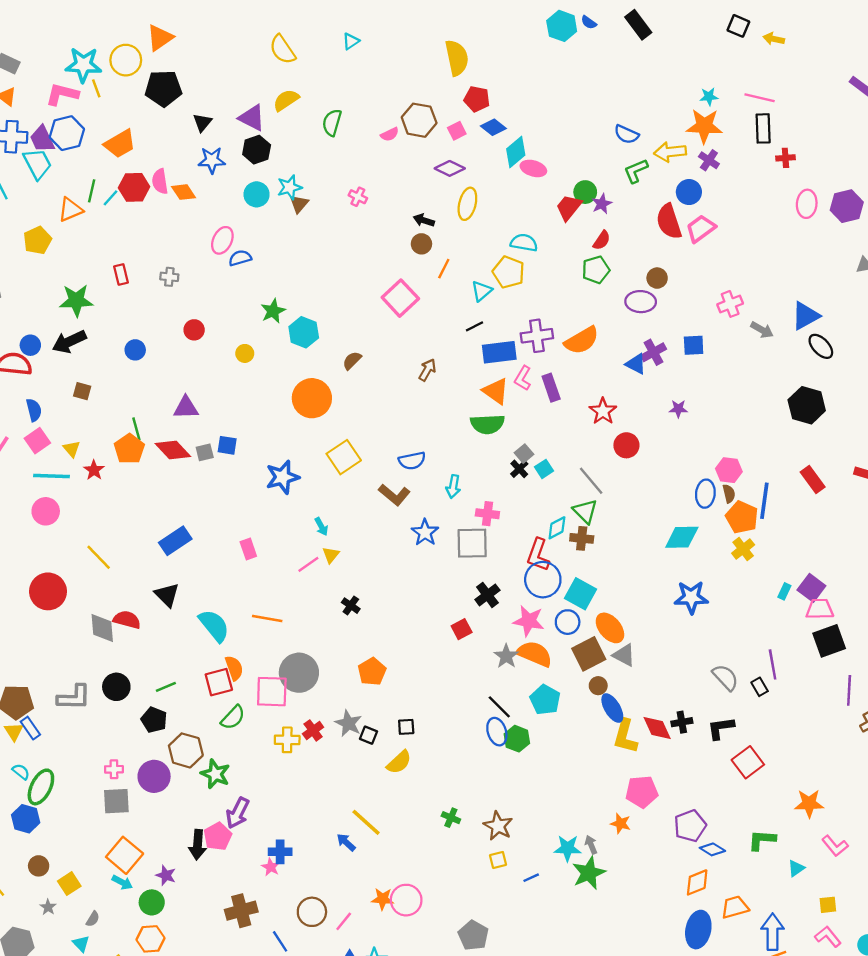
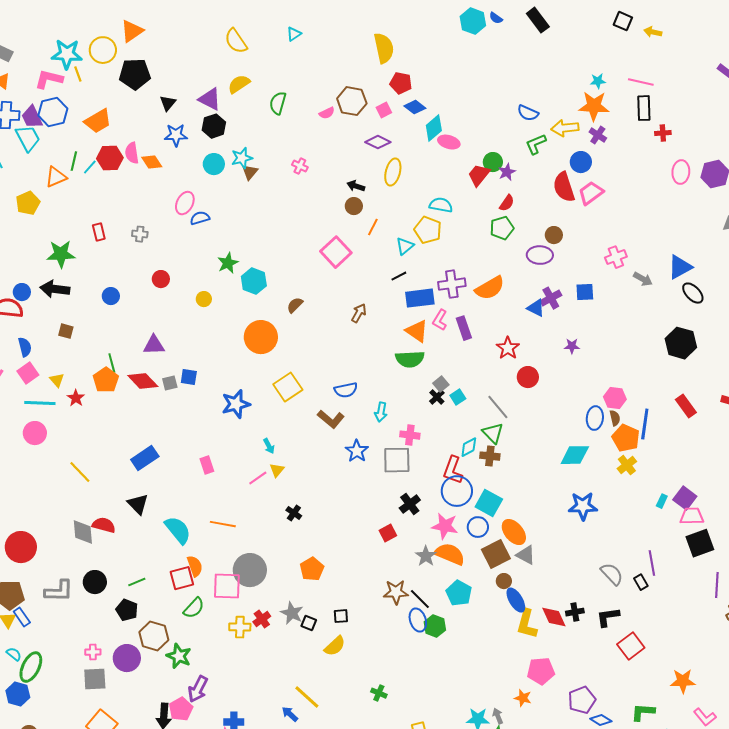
black arrow: (69, 342) -> (55, 289), turned 32
red circle: (48, 591) -> (21, 547), moved
brown star: (498, 826) -> (396, 592), moved, turned -30

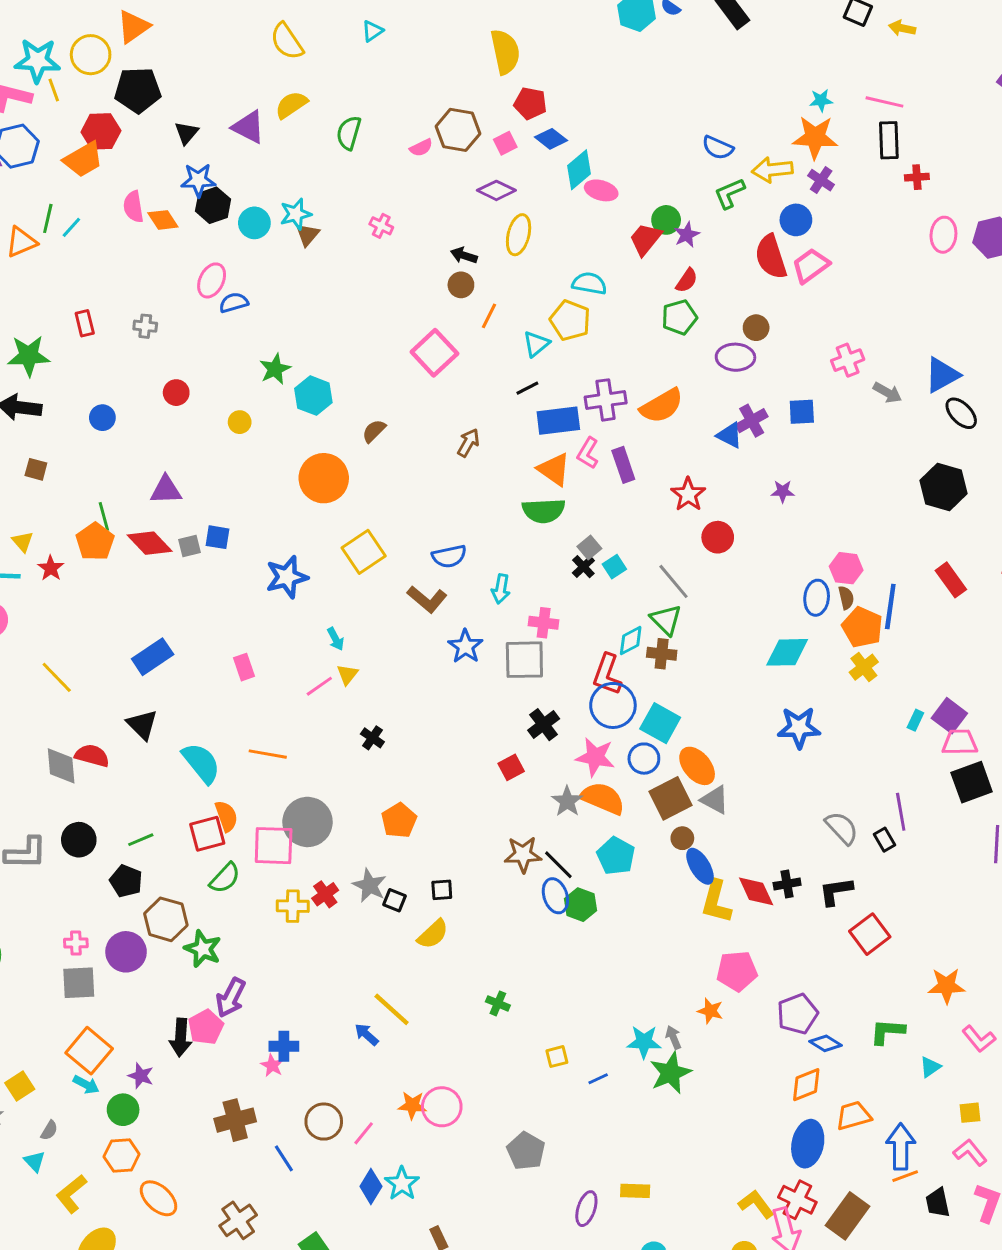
black hexagon: (214, 126) -> (213, 205), moved
red hexagon: (110, 158) -> (101, 131), moved

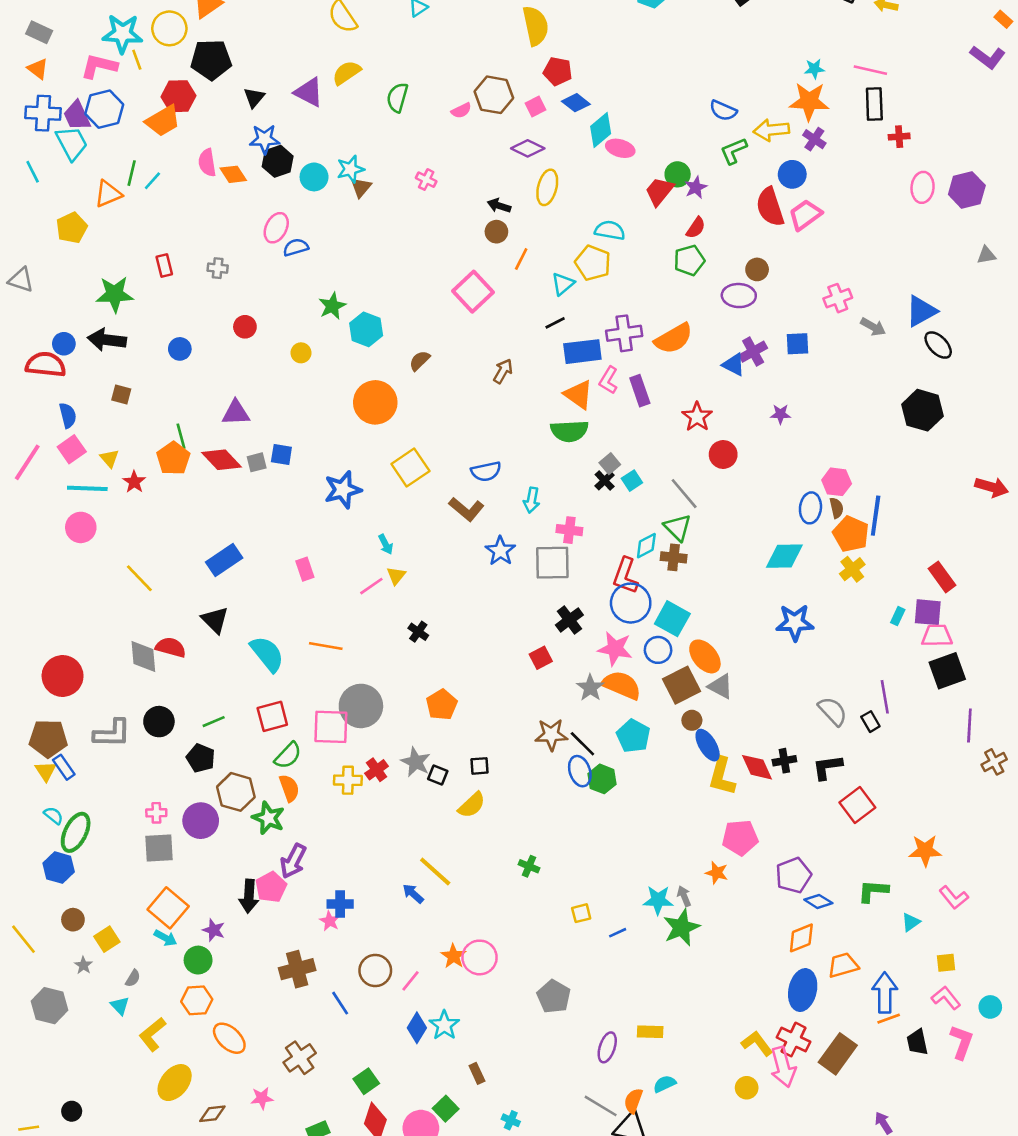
red rectangle: (951, 580) -> (942, 577), moved
purple square: (949, 716) -> (928, 612), turned -32
orange semicircle: (226, 816) -> (289, 788), moved
orange star: (412, 1105) -> (453, 956), turned 30

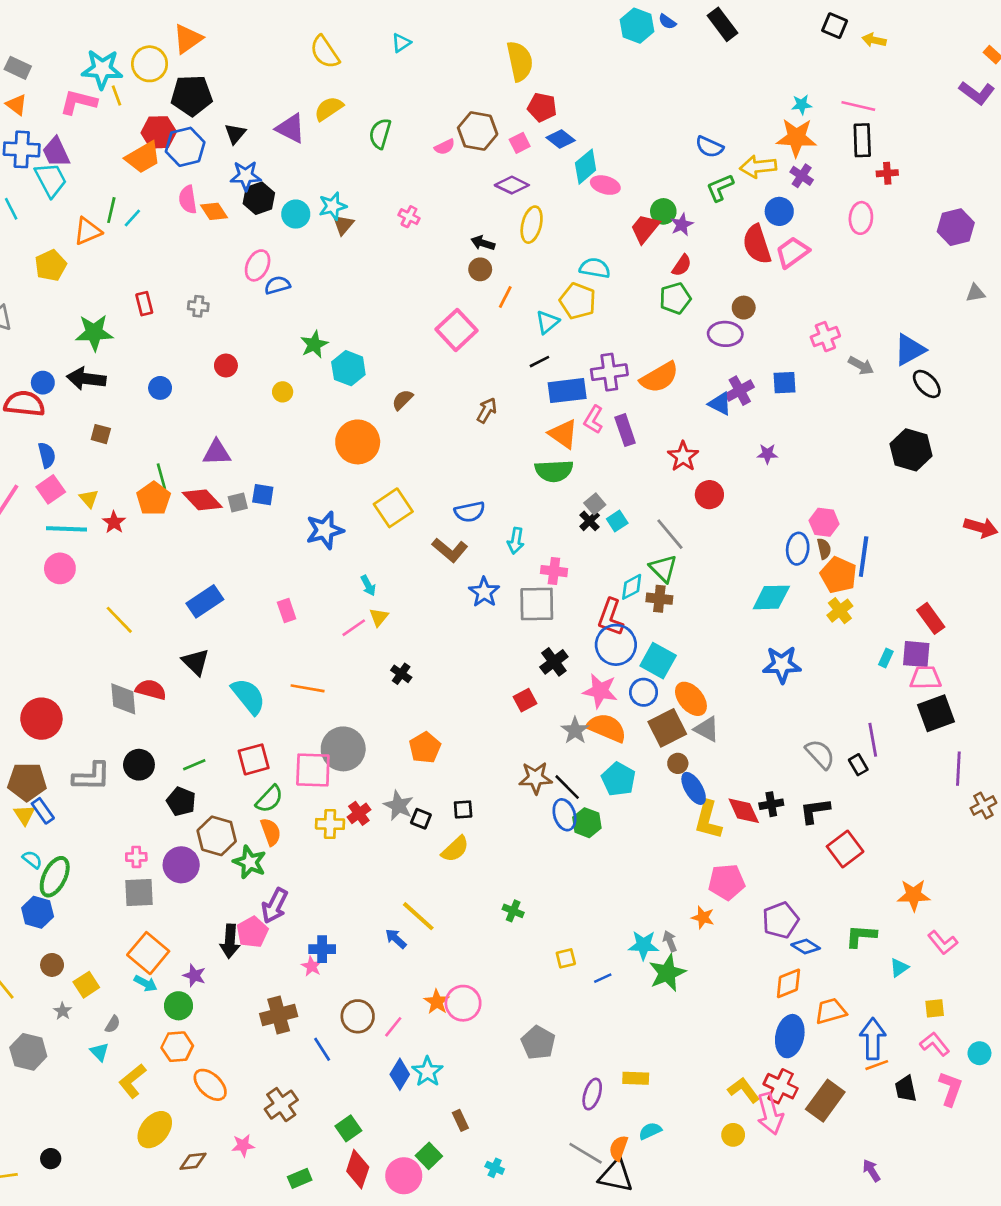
blue hexagon: (104, 109) -> (185, 147), moved
pink ellipse: (923, 187) -> (861, 218), moved

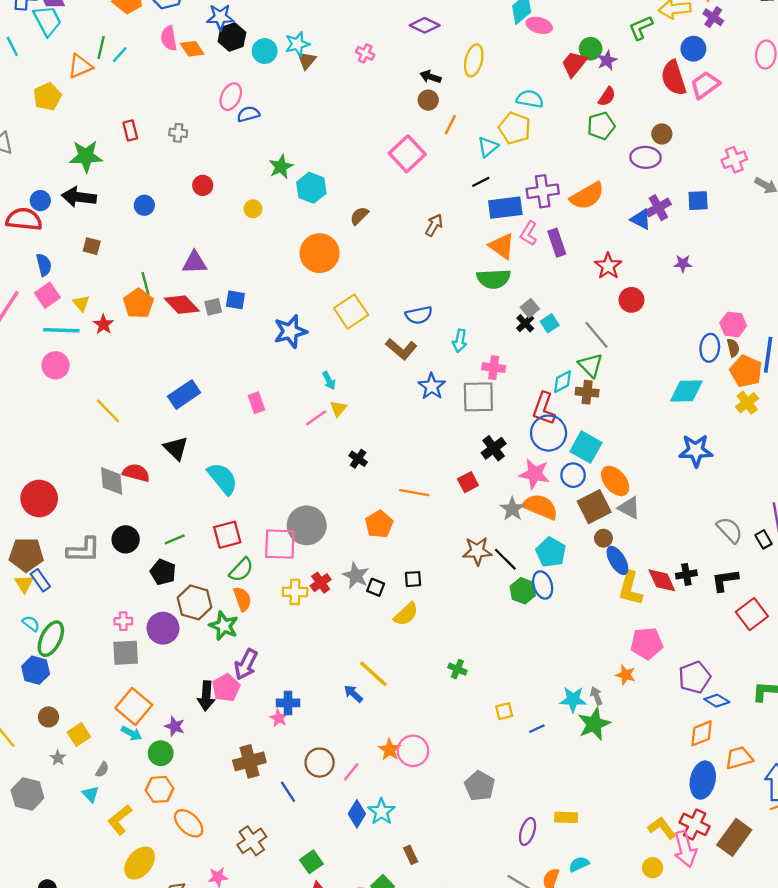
purple diamond: (512, 185) -> (425, 25), moved
orange line: (308, 688) -> (414, 493), moved
blue ellipse: (564, 815) -> (543, 585), moved

